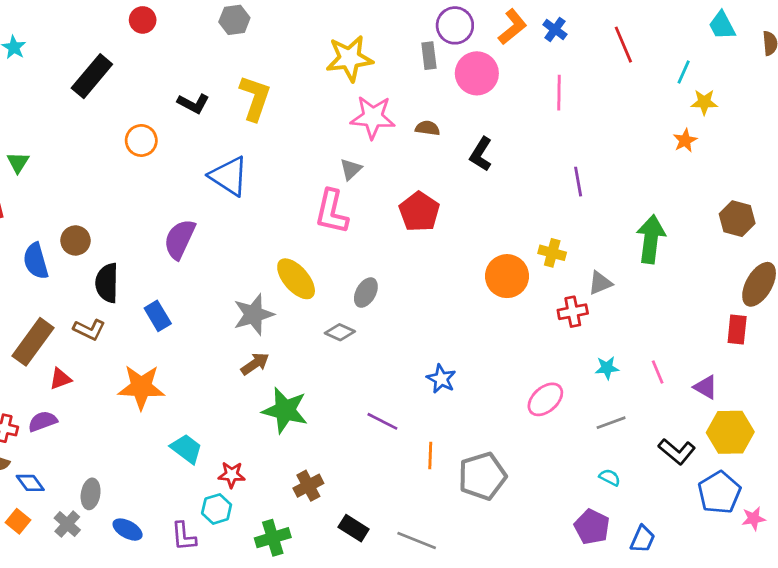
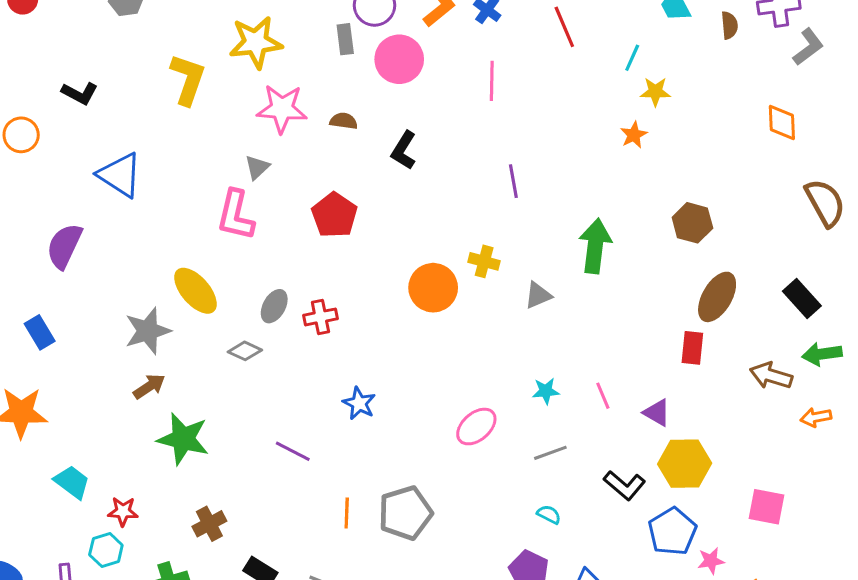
yellow L-shape: (255, 98) -> (188, 79), moved
red cross: (573, 312) -> (320, 317), moved
orange line: (430, 456) -> (347, 513), moved

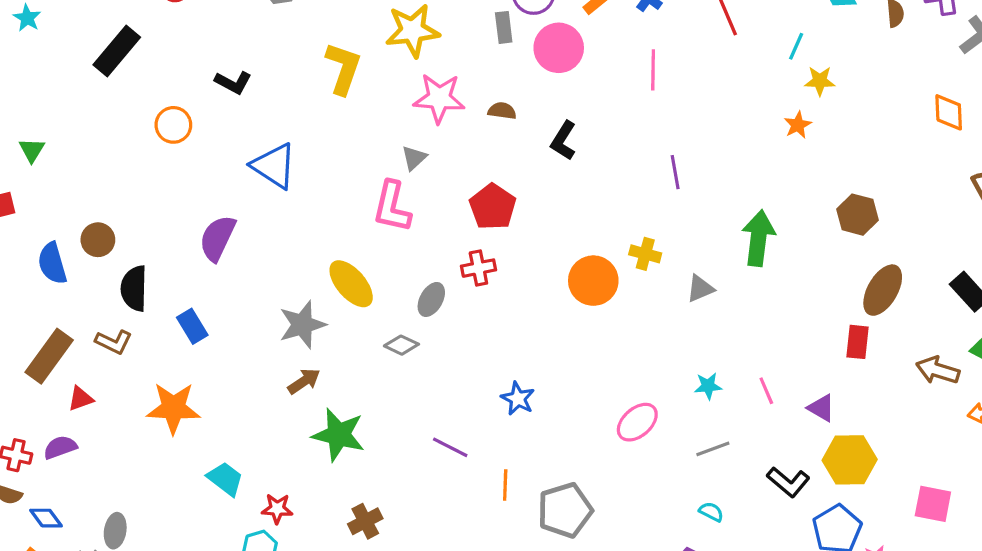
red cross: (320, 317) -> (478, 268), moved
orange line: (347, 513) -> (505, 485), moved

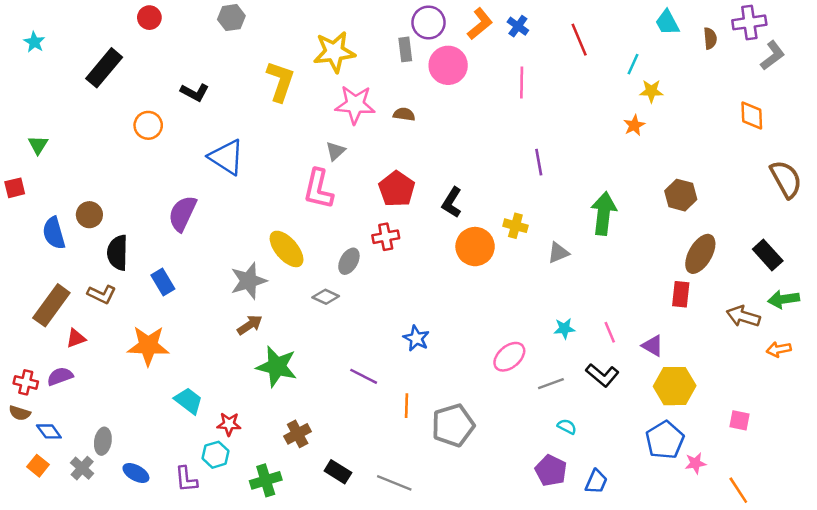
black L-shape: (563, 141) -> (452, 202), moved
gray line: (713, 449) -> (551, 384), moved
black L-shape: (788, 482) -> (602, 375), moved
pink square: (933, 504) -> (740, 420), size x0.7

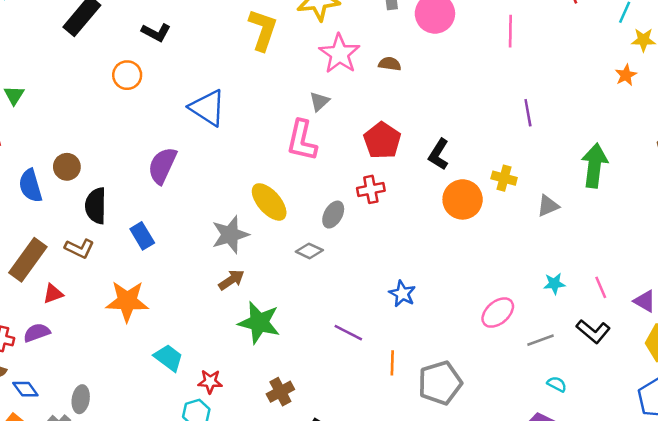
black L-shape: (195, 92) -> (156, 32), moved
pink star: (355, 105) -> (339, 54), turned 30

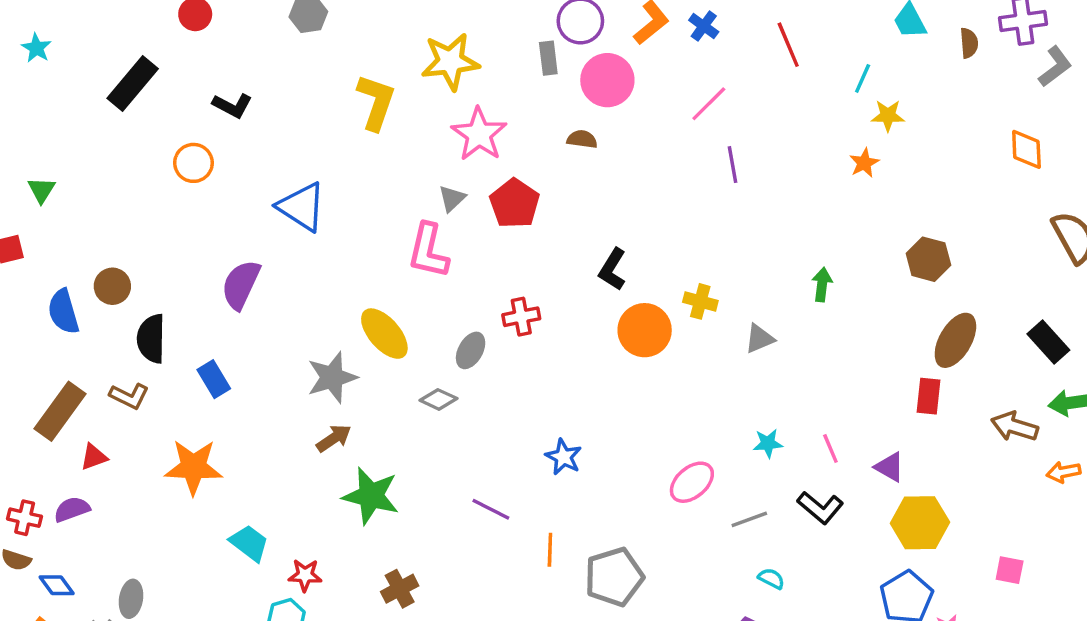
pink line: (510, 31) -> (709, 104), turned 44
brown semicircle: (390, 64) -> (582, 139), moved
purple line: (528, 113) -> (732, 165), moved
red pentagon: (382, 140) -> (514, 203), moved
green arrow: (594, 166) -> (822, 285), size x0.6

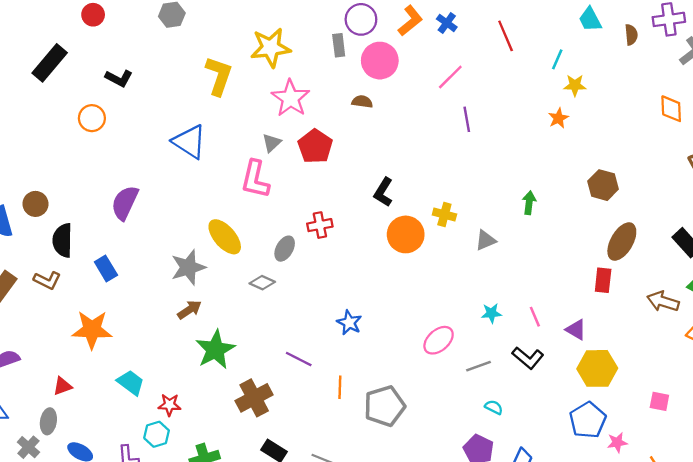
blue triangle: (302, 207) -> (189, 142), moved
red triangle: (94, 457) -> (63, 386), moved
green star: (371, 496) -> (215, 350), turned 30
brown cross: (400, 589) -> (254, 398), moved, size x1.4

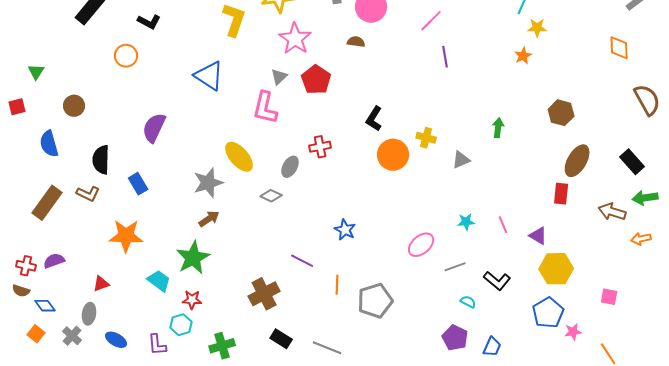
brown circle: (35, 204) -> (74, 106), moved
green star: (215, 350) -> (193, 258), moved
black L-shape: (528, 358) -> (497, 281), moved

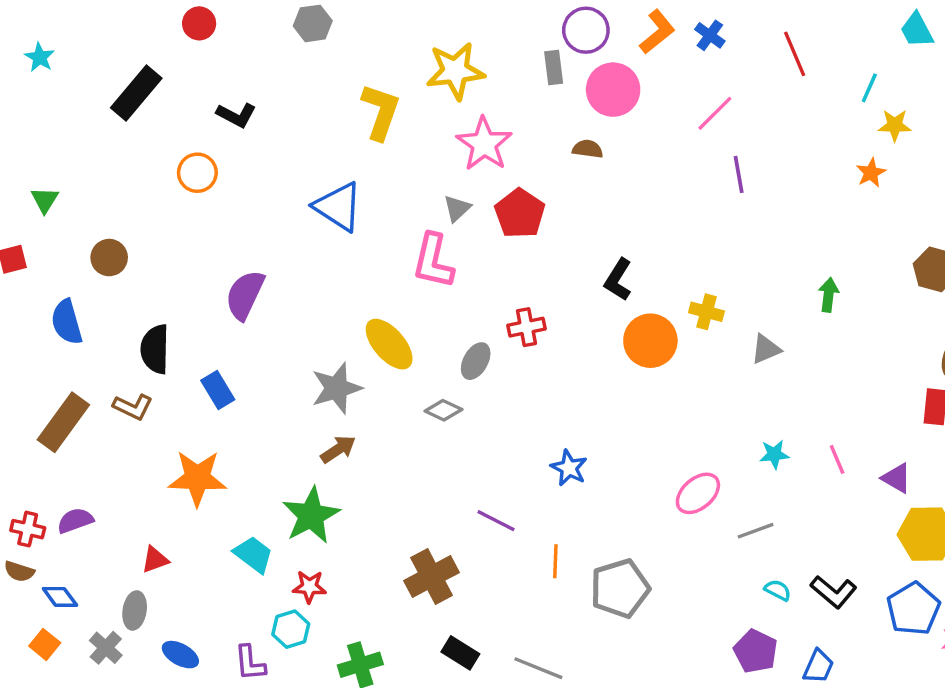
black L-shape: (497, 281) -> (834, 592), moved

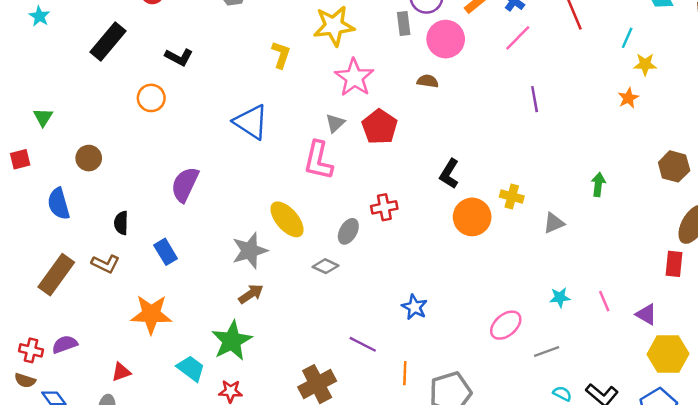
yellow L-shape: (381, 112) -> (281, 55), size x0.7
pink line: (715, 113) -> (518, 38), moved
black semicircle: (155, 349) -> (121, 223), size x0.7

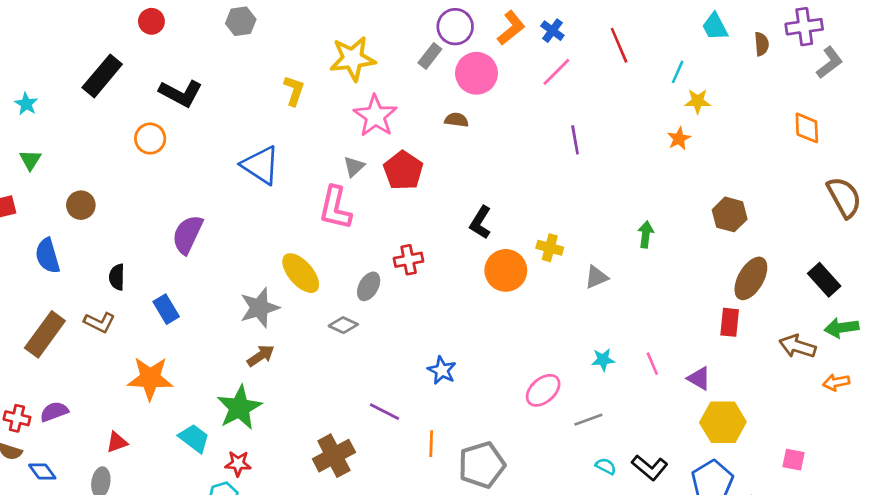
cyan star: (39, 16) -> (26, 104), moved
gray rectangle: (404, 23) -> (430, 56), turned 45
black L-shape: (179, 57) -> (181, 93), size x1.4

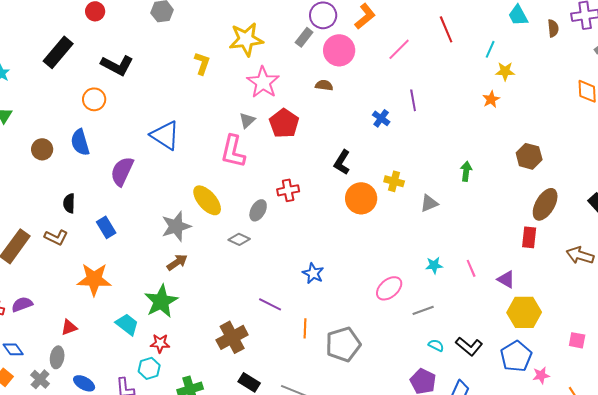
blue cross: (552, 31) -> (381, 118), moved
blue triangle: (261, 165) -> (165, 135), moved
blue semicircle: (48, 256) -> (80, 142), moved

